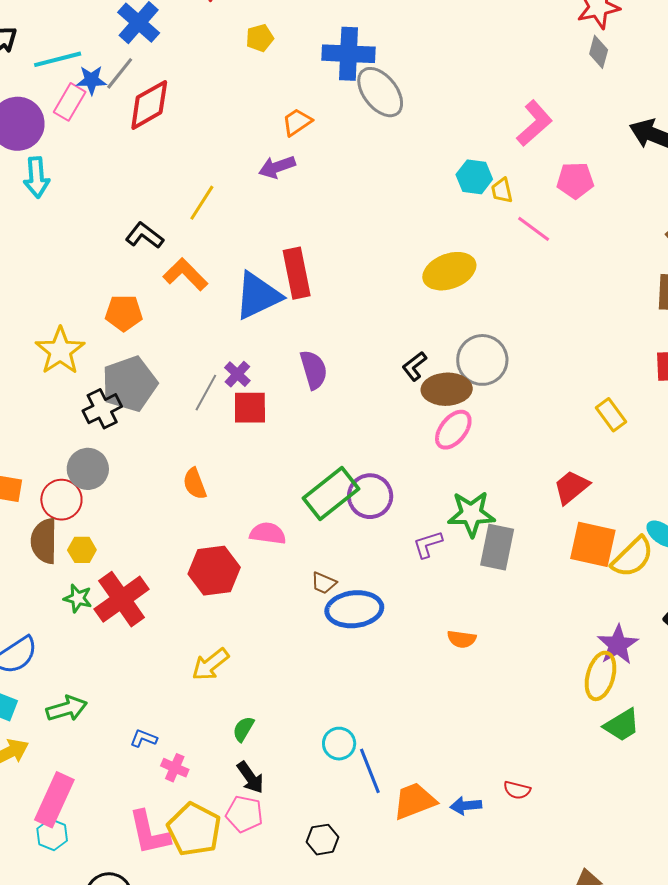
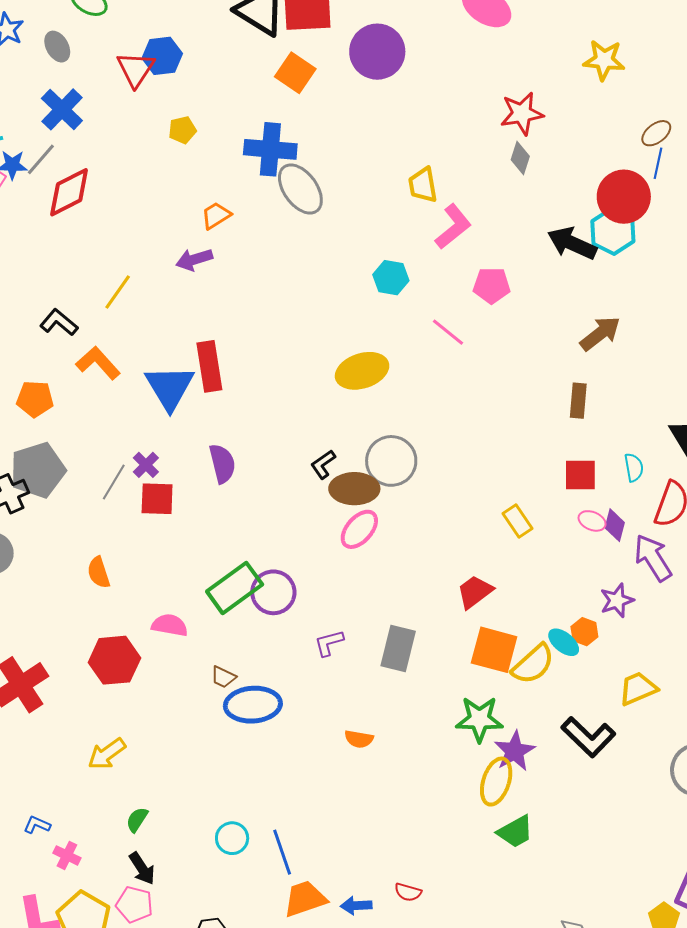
yellow trapezoid: (502, 191) -> (423, 185), moved, size x1.4
blue triangle: (258, 296) -> (170, 387), turned -38
green star: (471, 514) -> (479, 719), moved
blue line: (370, 771) -> (282, 852), moved

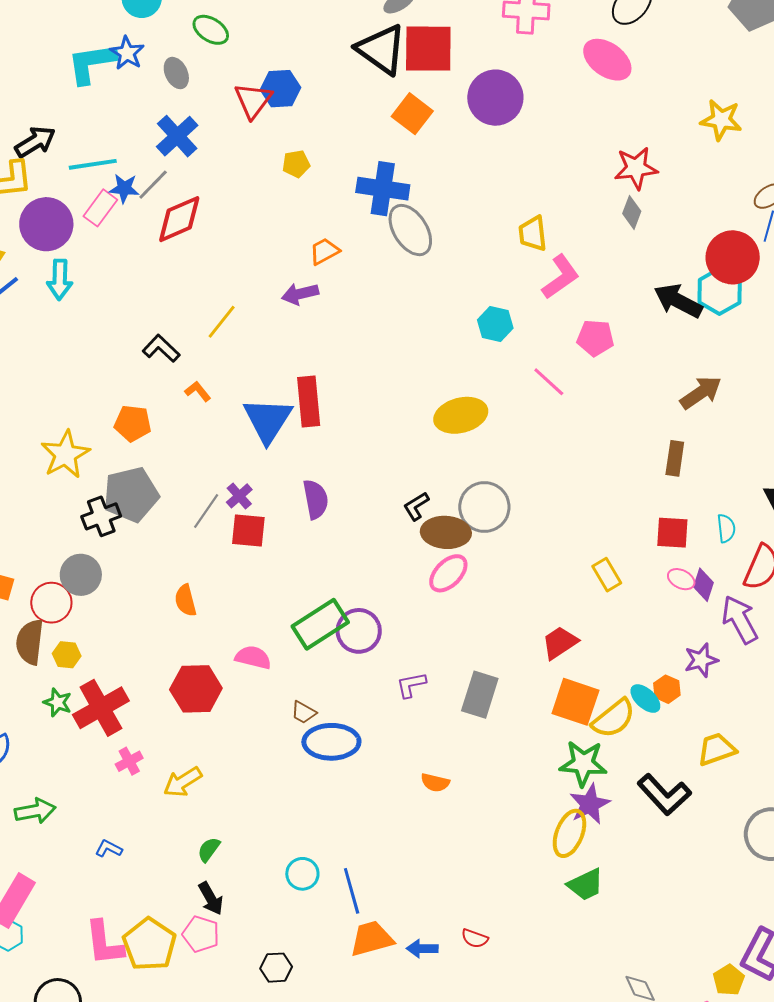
orange L-shape: (98, 363) -> (198, 391), size x0.6
green star: (479, 719) -> (583, 763), moved
pink cross: (67, 855) -> (129, 761), moved, turned 32

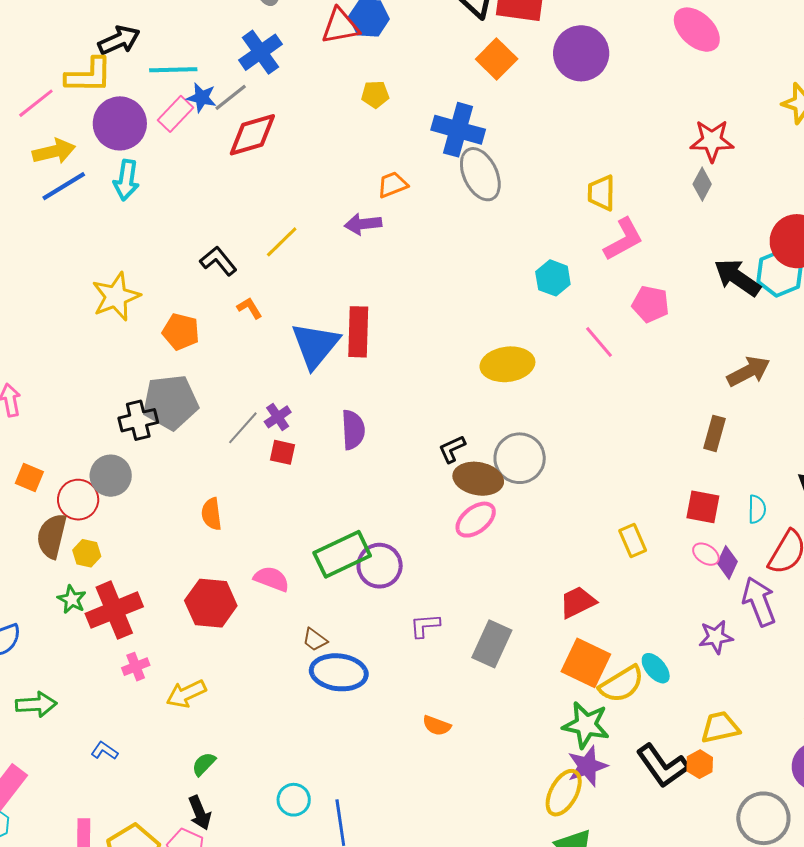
red triangle: (253, 100) -> (340, 26), turned 36
yellow star: (65, 454) -> (116, 297), moved
red square: (248, 530) -> (282, 452), size x0.7
orange hexagon: (667, 689) -> (700, 764), moved

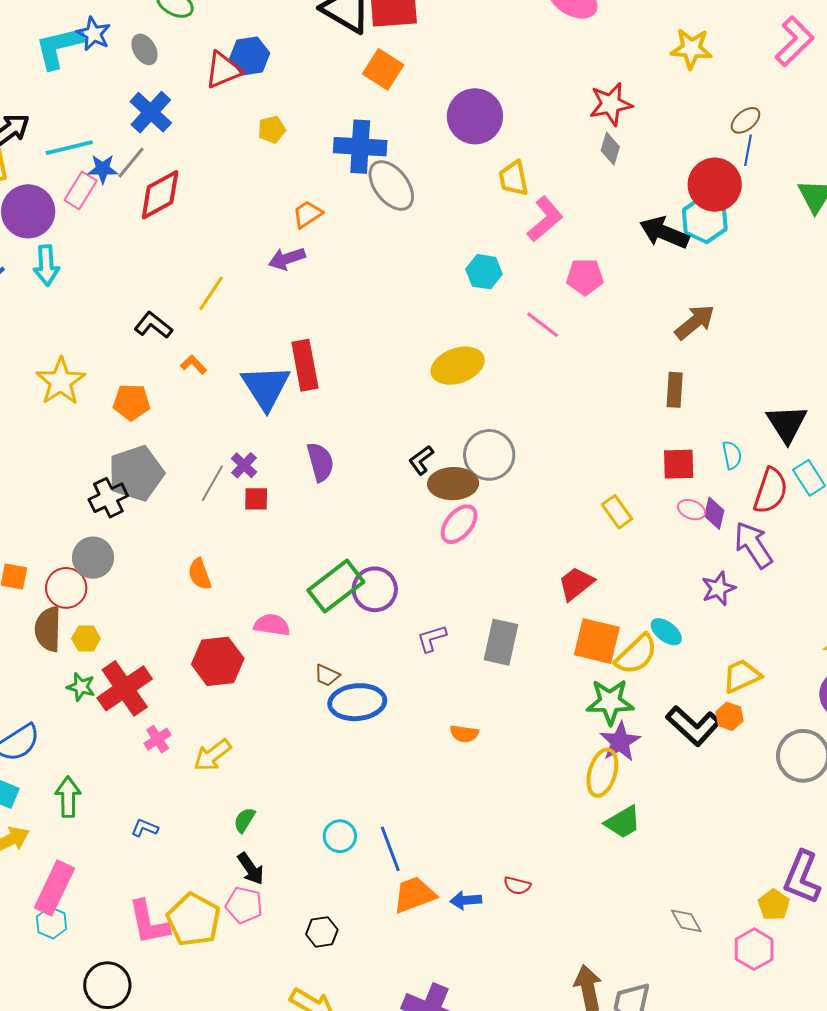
purple circle: (581, 53) -> (475, 116), moved
green arrow: (36, 704) -> (68, 797), turned -75

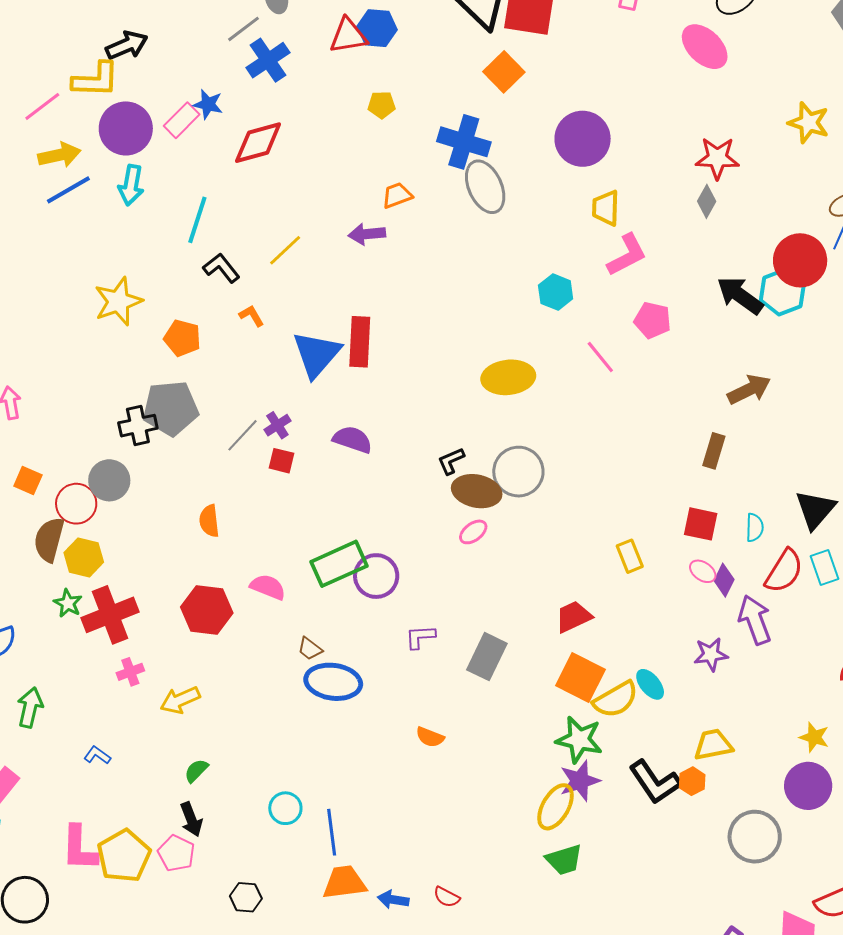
cyan line: (69, 148) -> (197, 220), moved, turned -72
gray line: (131, 163) -> (243, 29), moved
purple semicircle: (320, 462) -> (353, 440), turned -69
pink ellipse: (459, 524) -> (473, 532), size x0.7
yellow hexagon: (86, 639) -> (84, 557), size x1.4

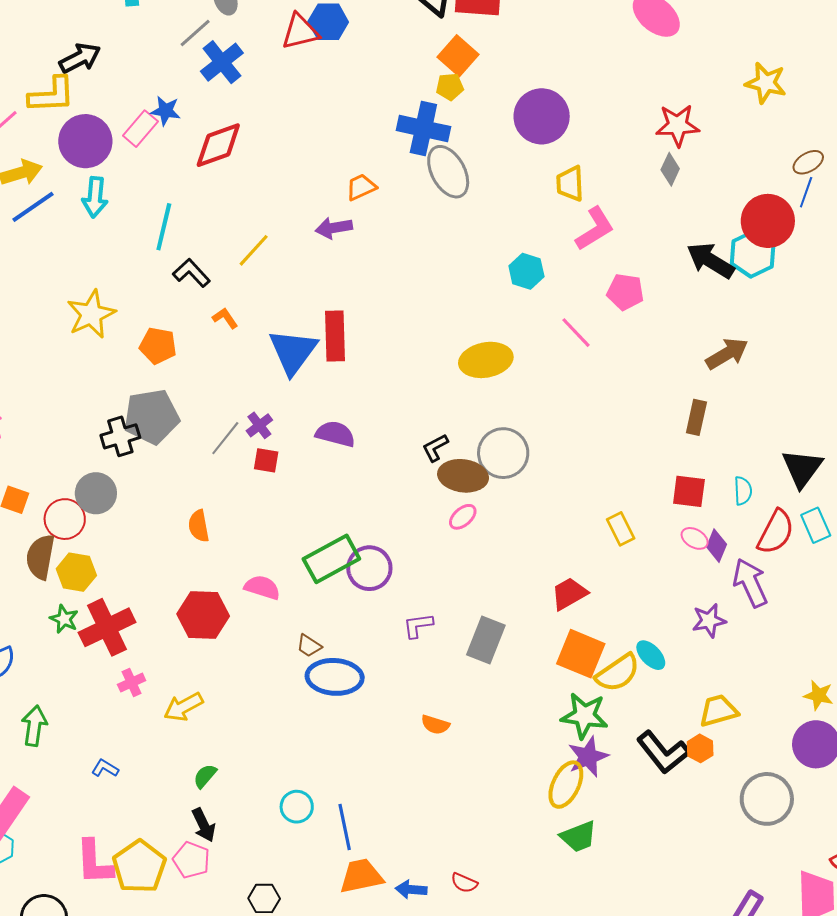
yellow pentagon: (382, 105) -> (450, 87), moved

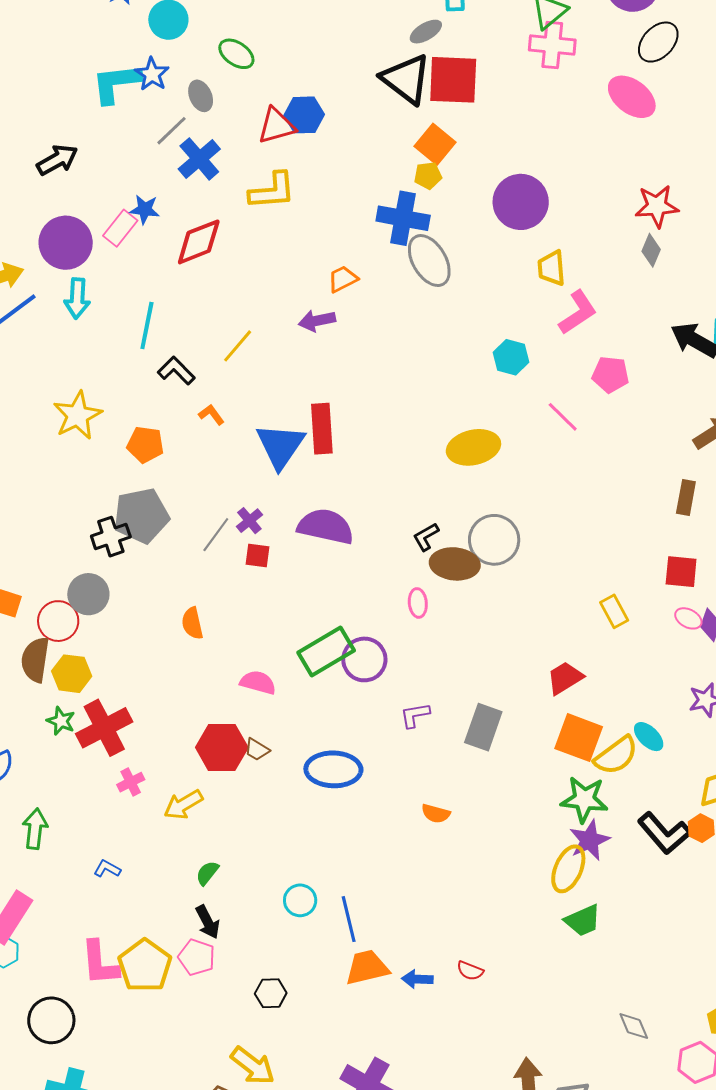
yellow L-shape: (52, 95) -> (272, 191), moved
purple semicircle: (335, 434) -> (326, 527), size x1.4
pink ellipse: (463, 517) -> (418, 603), moved, turned -52
red hexagon: (203, 615) -> (222, 748), moved
brown trapezoid: (309, 646) -> (257, 750), moved

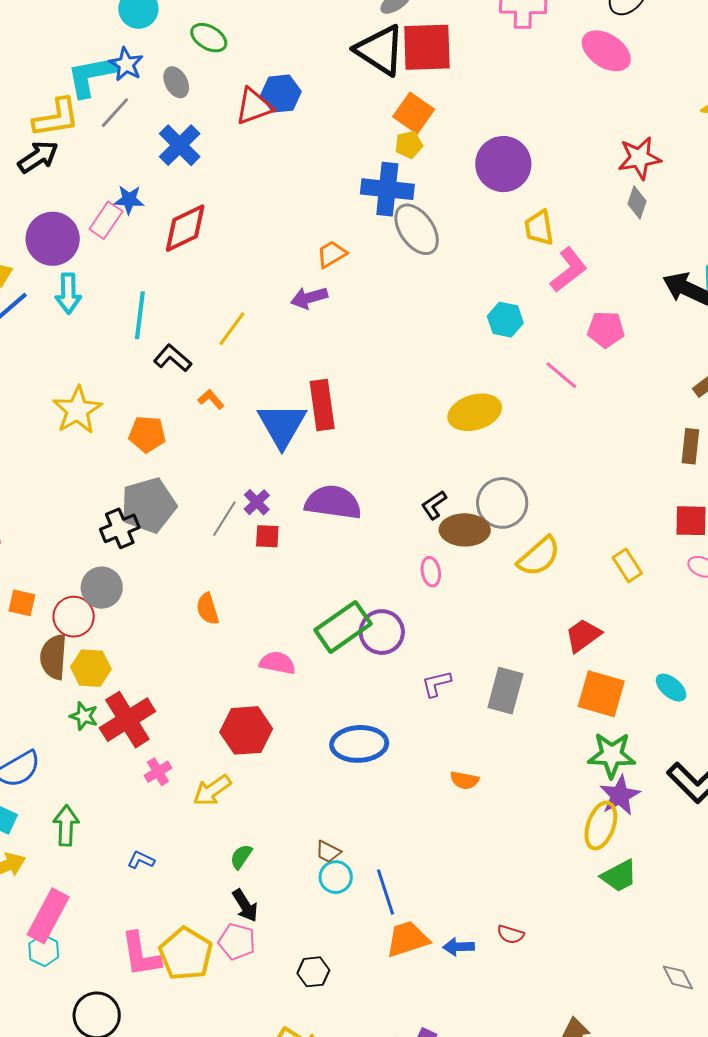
gray line: (172, 131) -> (115, 113), moved
yellow L-shape: (272, 191) -> (56, 118), moved
brown trapezoid: (257, 750) -> (328, 852), moved
yellow semicircle: (616, 755) -> (539, 556), moved

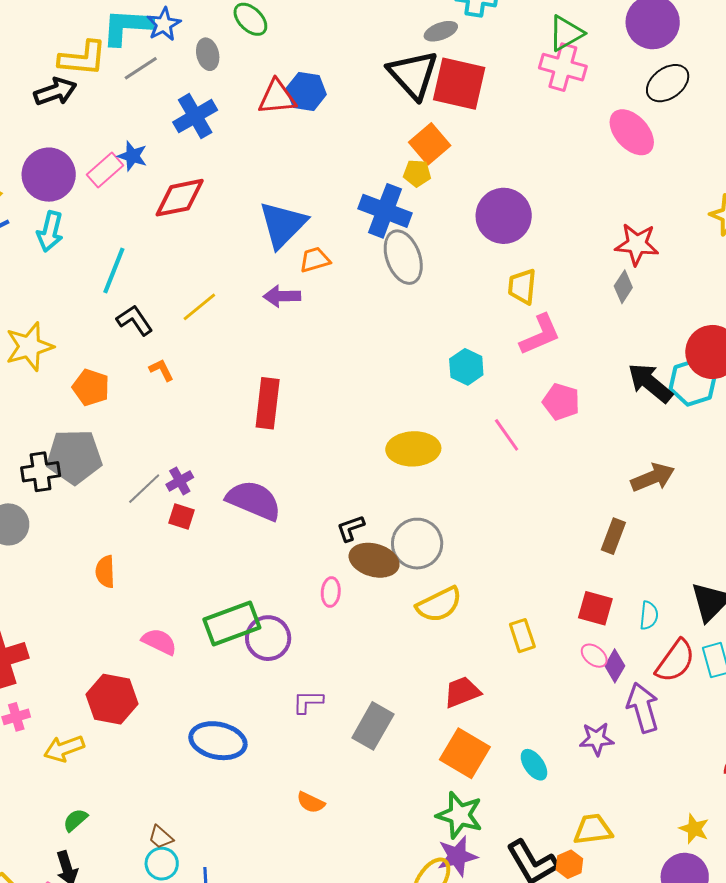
blue triangle: (282, 425) -> (283, 225), moved

